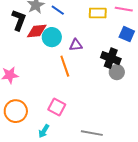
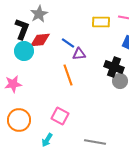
blue line: (58, 10) -> (68, 43), moved
cyan circle: (52, 37) -> (24, 51), moved

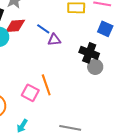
orange line: (68, 75) -> (46, 85), moved
pink square: (60, 116) -> (30, 93), moved

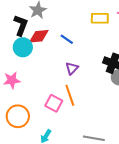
purple triangle: (54, 40) -> (72, 68), moved, turned -40

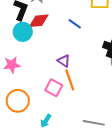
blue line: (67, 39) -> (75, 24), moved
purple triangle: (72, 68) -> (64, 61), moved, turned -40

